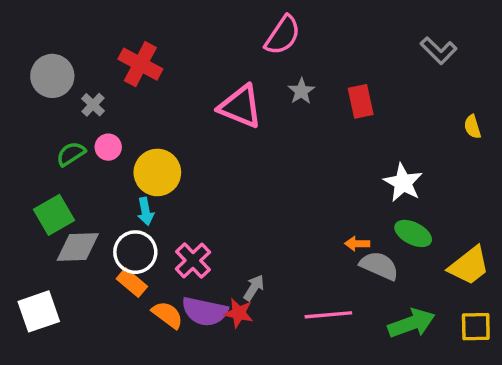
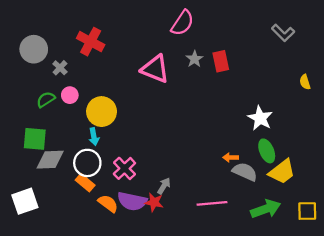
red rectangle: (361, 101) -> (221, 61), moved
green square: (54, 215) -> (35, 139), turned 35
green ellipse: (413, 233) -> (267, 151), turned 40
yellow trapezoid: (469, 266) -> (282, 172), moved

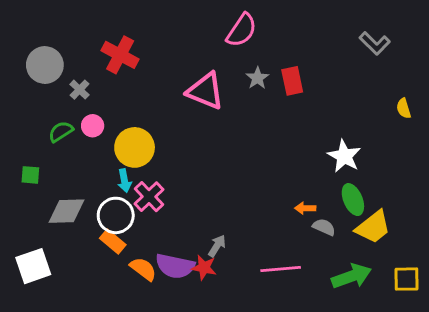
green square: (35, 139) -> (30, 175), moved, size x0.6
pink cross: (124, 168) -> (149, 197), moved
gray semicircle: (245, 172) -> (324, 227), size x0.7

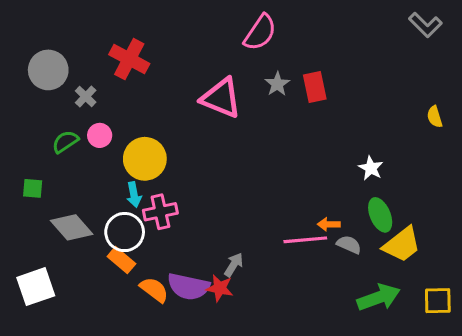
gray L-shape: (375, 43) -> (425, 25), moved
white star: (344, 156) -> (371, 168), size x0.7
pink cross: (149, 197) -> (160, 212), turned 32
gray diamond: (67, 211) -> (72, 227), turned 51
pink line: (281, 269) -> (305, 240), moved

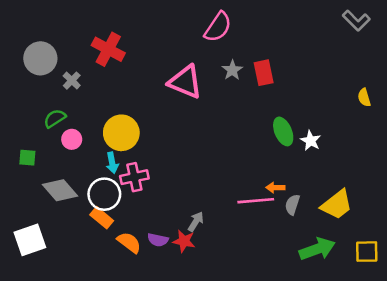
pink circle: (100, 135) -> (72, 139), moved
green ellipse: (380, 215) -> (283, 131), moved
gray semicircle: (349, 245) -> (292, 205), turned -96
purple semicircle: (188, 287) -> (158, 240), size x0.6

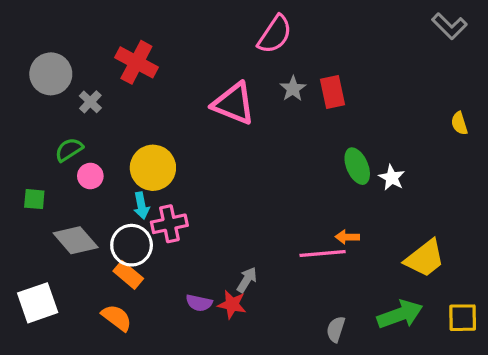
gray semicircle: (292, 205) -> (336, 329), moved
orange semicircle: (129, 242) -> (117, 318), moved

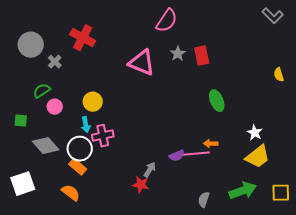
yellow circle: (153, 168) -> (93, 102), size x0.7
white star: (392, 178) -> (255, 133), moved
purple semicircle: (199, 303) -> (177, 156), moved, turned -35

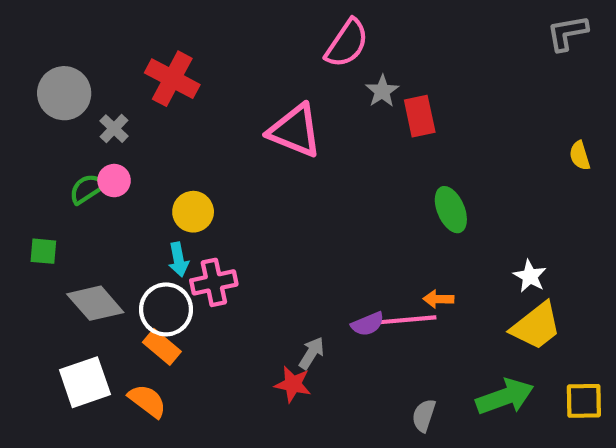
gray L-shape: (273, 16) -> (567, 33), turned 125
gray star: (178, 54) -> (382, 91), moved
pink circle: (55, 107) -> (114, 181), moved
white square: (23, 184) -> (85, 382), moved

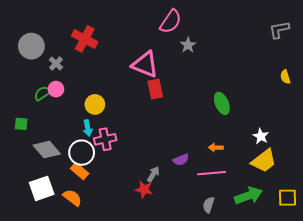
gray L-shape: (567, 33) -> (279, 30), moved
red rectangle: (420, 116) -> (155, 89), moved
pink line: (407, 320) -> (212, 173), moved

